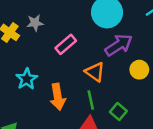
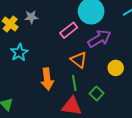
pink rectangle: (66, 44) -> (69, 30), moved
yellow circle: (139, 70) -> (116, 68), moved
cyan star: (27, 79) -> (19, 53), moved

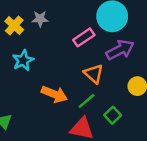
orange arrow: (47, 79) -> (54, 94), turned -65
green line: (74, 83) -> (87, 101), turned 56

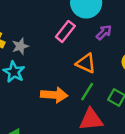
gray star: (40, 19) -> (20, 46), moved
purple arrow: (120, 50) -> (104, 32), size x0.6

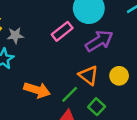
purple arrow: (104, 32) -> (99, 41), size x1.6
orange triangle: (86, 63) -> (89, 75), moved

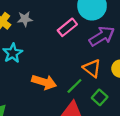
gray star: (15, 35) -> (25, 19), moved

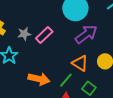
gray star: (25, 19) -> (24, 34), moved
pink rectangle: (67, 27) -> (44, 35), moved

